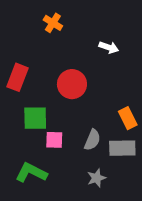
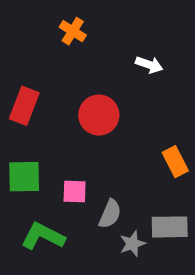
green square: (35, 118) -> (24, 177), moved
gray semicircle: (92, 140) -> (110, 214), moved
gray rectangle: (122, 148) -> (170, 227), moved

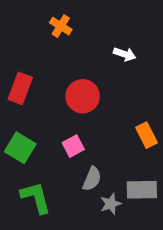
green square: (24, 177) -> (20, 148), turned 32
pink square: (75, 191) -> (73, 146), moved, turned -30
green L-shape: (43, 236) -> (36, 198), turned 48

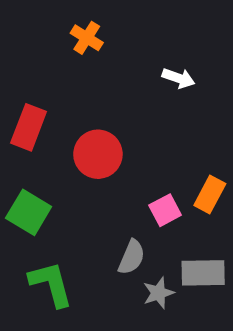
red circle: (83, 96) -> (98, 154), moved
orange rectangle: (147, 135) -> (210, 194), turned 55
pink square: (73, 146) -> (165, 210), moved

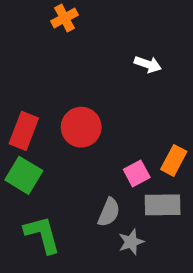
orange cross: (87, 38) -> (65, 18), moved, turned 30
red rectangle: (29, 127) -> (24, 131), moved
gray rectangle: (203, 273) -> (163, 205), moved

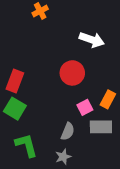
white arrow: (148, 64) -> (92, 40), size x1.5
red circle: (81, 127) -> (72, 73), moved
gray star: (131, 242) -> (63, 157), moved

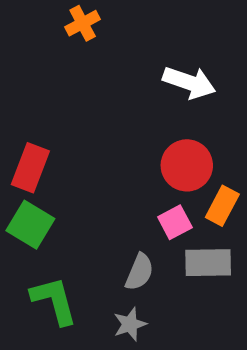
red circle: (72, 73) -> (187, 165), moved

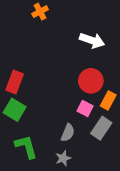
pink square: (175, 222) -> (85, 109), turned -35
gray rectangle: (208, 263) -> (101, 128), turned -55

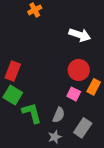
gray rectangle: (101, 128) -> (83, 128), moved
green L-shape: (26, 147) -> (32, 113), moved

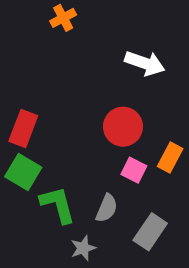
red circle: (79, 70) -> (123, 127), moved
gray star: (55, 137) -> (83, 248), moved

